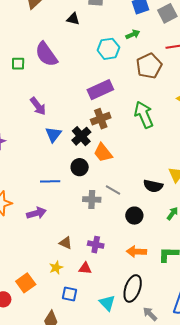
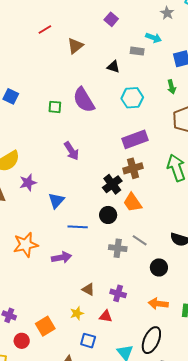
green arrow: (133, 34) -> (172, 87), turned 96
cyan hexagon: (108, 49) -> (132, 98), moved
blue triangle: (53, 135) -> (56, 201), moved

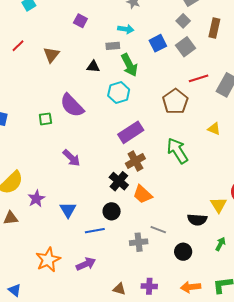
green arrow: (172, 87) -> (129, 65), moved, size x1.6
black circle: (108, 215) -> (112, 211), moved

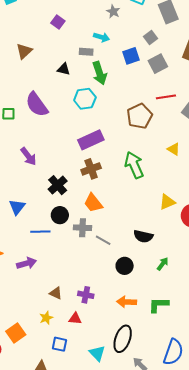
gray square: (183, 21) -> (151, 37), moved
black cross: (119, 181) -> (58, 185), moved
yellow triangle: (219, 205) -> (167, 202), moved, turned 30
gray cross: (139, 242) -> (83, 228), moved

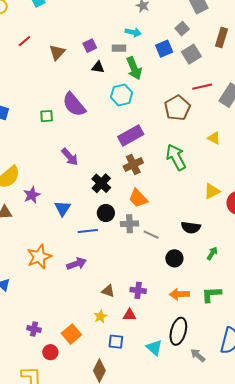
purple square: (58, 22) -> (90, 46), moved, turned 32

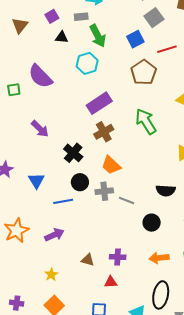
blue square: (164, 49) -> (135, 39), moved
yellow star: (100, 316) -> (51, 275), moved

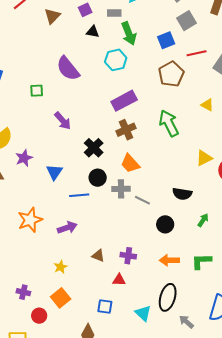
green square: (14, 90) -> (37, 91), moved

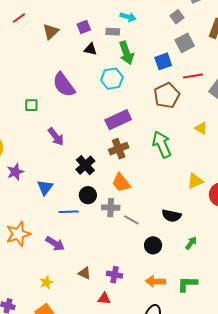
purple arrow: (67, 228) -> (55, 244), turned 48

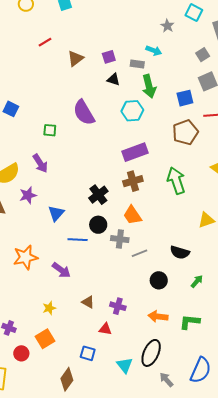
purple arrow: (56, 137) -> (40, 163), moved
gray line: (131, 220) -> (139, 253), turned -56

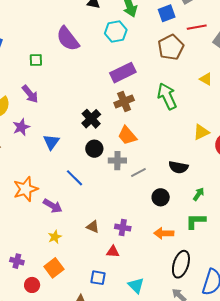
blue line: (78, 240) -> (74, 178), moved, turned 48
purple arrow: (61, 270) -> (53, 206), moved
green L-shape: (190, 322) -> (196, 221), moved
black ellipse: (151, 353) -> (181, 264), moved

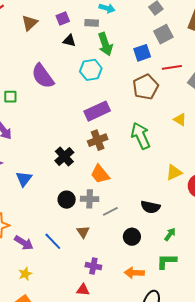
black circle: (94, 149) -> (67, 200), moved
blue line: (74, 178) -> (53, 241), moved
brown triangle: (93, 227) -> (83, 232), moved, turned 32

